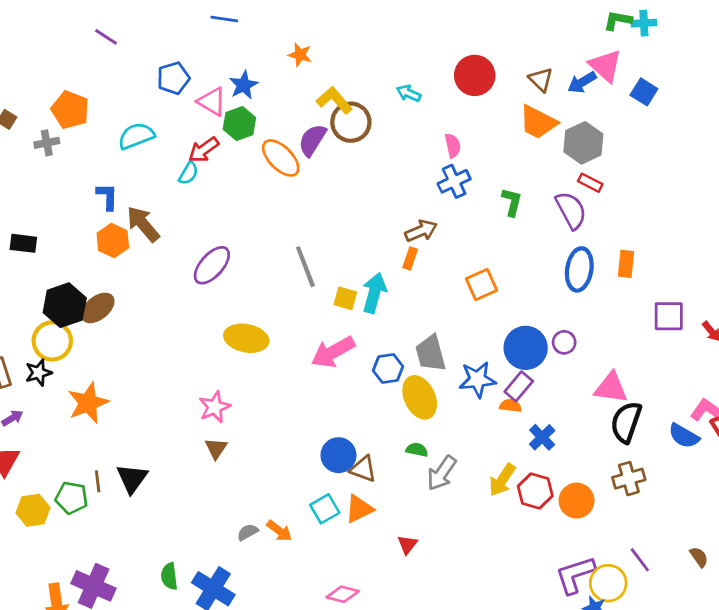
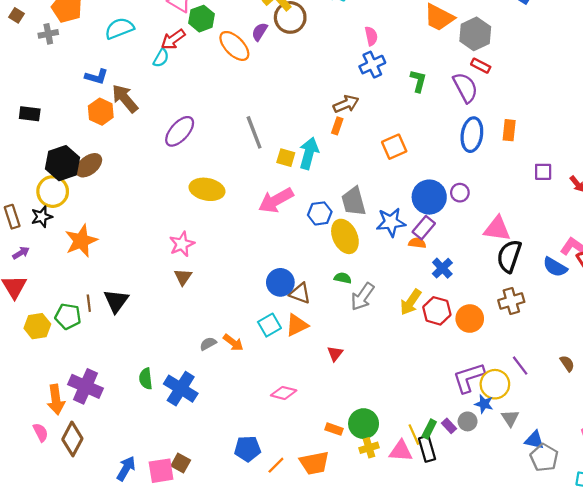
purple semicircle: (312, 140) -> (260, 32), size x0.7
blue L-shape: (107, 196) -> (96, 77), turned 105
purple square: (669, 316) -> (543, 172), size x0.7

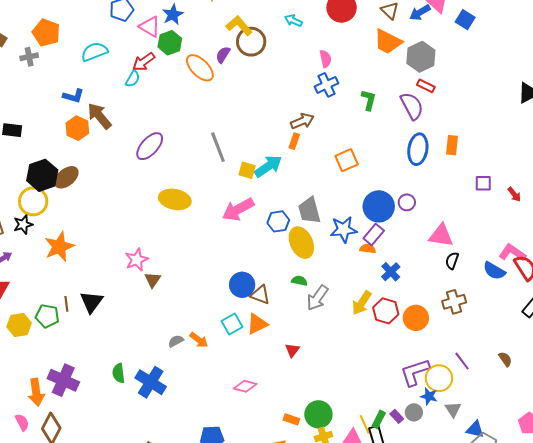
cyan arrow: (309, 153) -> (268, 166), turned 40
pink star: (182, 244) -> (137, 260), moved
black semicircle: (509, 256) -> (452, 261), size x0.6

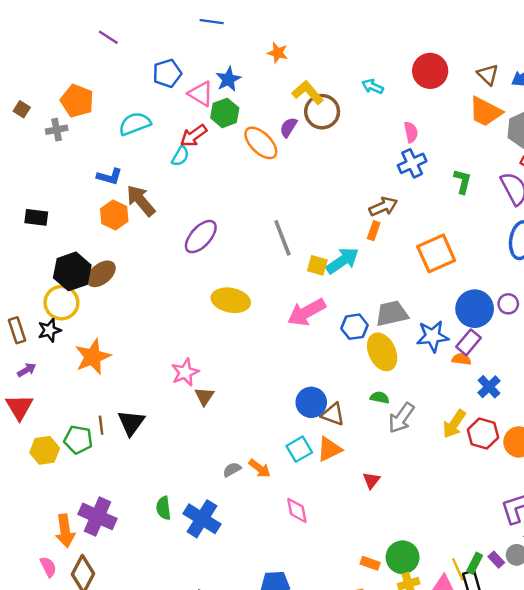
orange square: (347, 160) -> (436, 253), size x1.4
gray trapezoid: (309, 210) -> (392, 313), turned 92
pink diamond: (245, 386) -> (297, 510), moved, turned 65

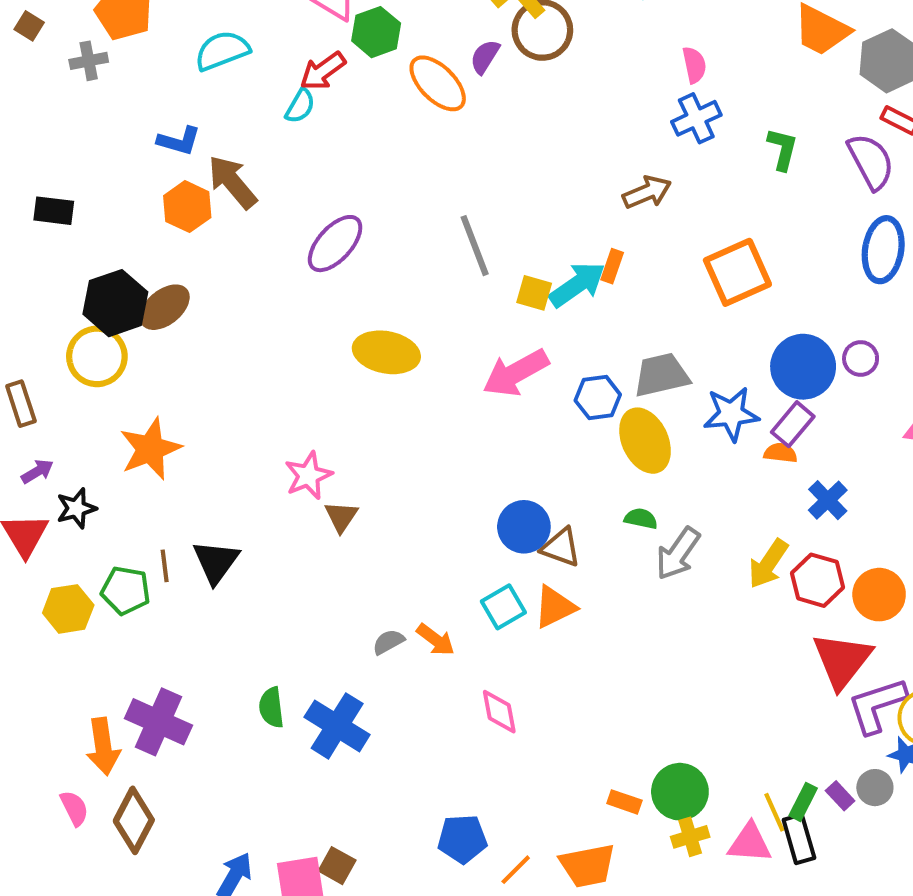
orange rectangle: (374, 231) -> (612, 266), moved
black star: (49, 330) -> (76, 508), moved
red triangle: (371, 480) -> (842, 660), moved, size x2.0

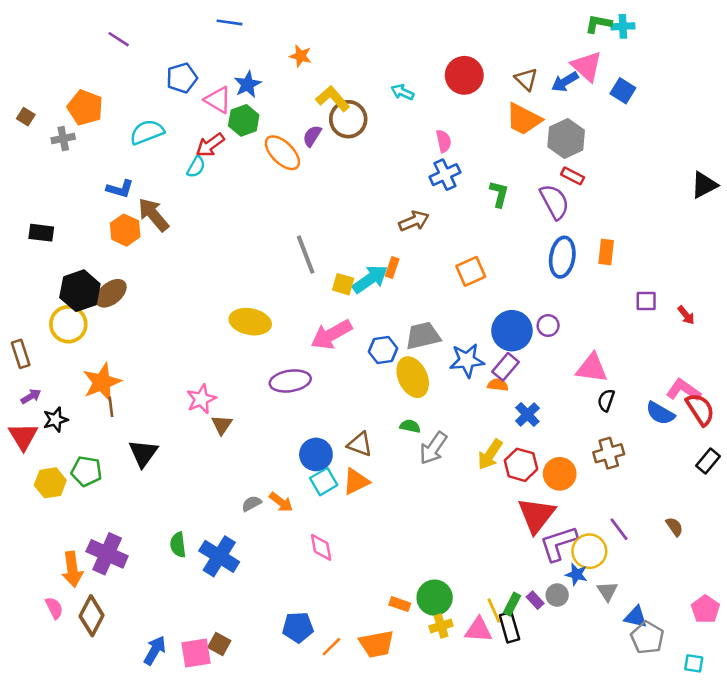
purple ellipse: (335, 244) -> (290, 381), moved, turned 39
orange square: (737, 272) -> (471, 271), size x0.7
blue circle: (524, 527) -> (316, 454), moved
brown line: (165, 566) -> (111, 407), moved

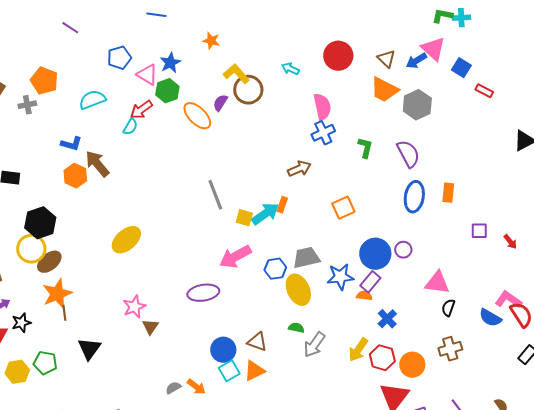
pink semicircle: (444, 141) -> (322, 107), size x1.5
red rectangle: (573, 176) -> (484, 91), moved
brown ellipse: (111, 293) -> (49, 262), moved
yellow ellipse: (250, 322) -> (126, 240), moved, turned -52

